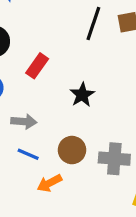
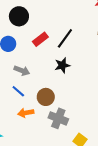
black line: (93, 24) -> (65, 38), moved
gray cross: (114, 159) -> (58, 118), moved

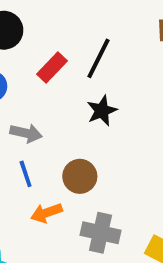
blue line: (18, 91) -> (26, 174), turned 40
gray cross: (58, 118) -> (101, 233), moved

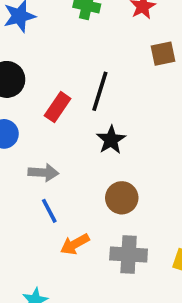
brown circle: (80, 176) -> (122, 198), moved

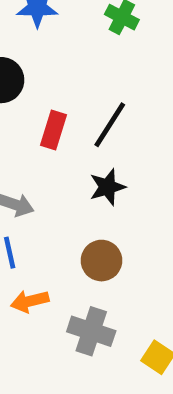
red rectangle: (58, 107) -> (54, 130), turned -32

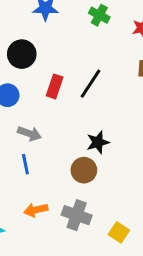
black star: (107, 187) -> (98, 142), moved
orange arrow: (30, 301) -> (36, 210), moved

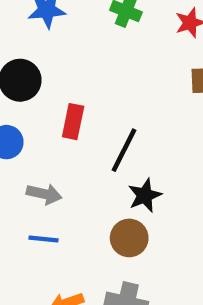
black line: (91, 84) -> (124, 150), moved
blue line: (25, 164) -> (44, 239), turned -66

